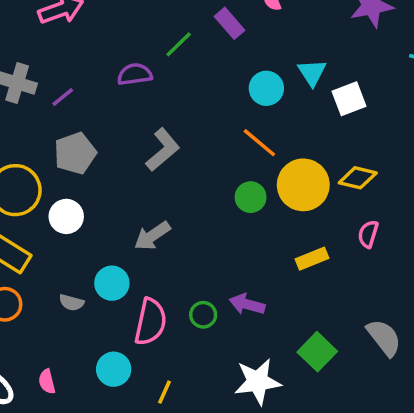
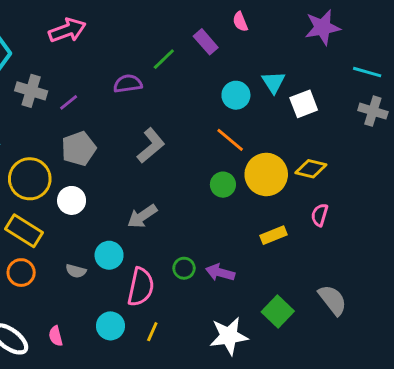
green circle: (203, 315) -> (184, 268), moved
yellow line: (165, 392) -> (152, 332), moved

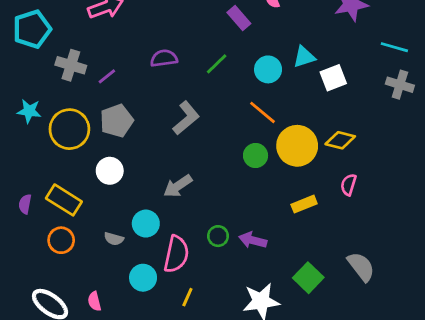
green line: (164, 59) -> (217, 64), moved
cyan triangle: (273, 82) -> (304, 57), turned 45
yellow circle: (30, 179) -> (69, 129), moved
cyan circle: (110, 326) -> (143, 278), moved

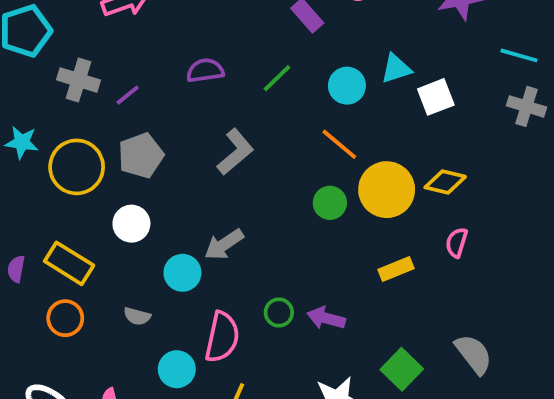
cyan circle: (146, 224) -> (182, 273), moved

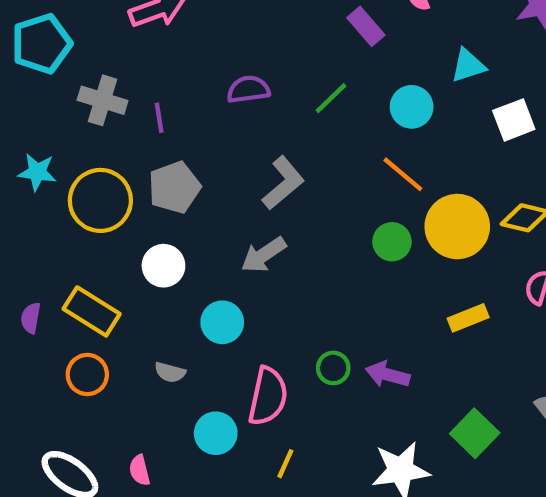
cyan triangle: (396, 69) -> (468, 65), moved
purple line: (128, 95) -> (159, 118), turned -60
gray arrow: (224, 244) -> (264, 255), moved

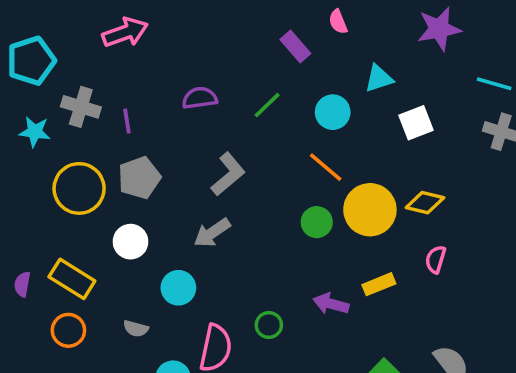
cyan star: (37, 172) -> (35, 132), moved
purple arrow: (388, 374) -> (331, 304), moved

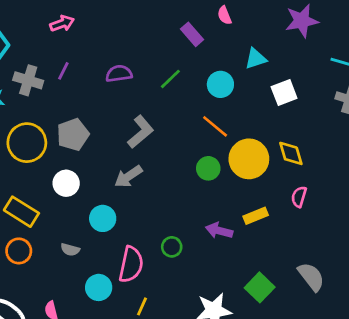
pink arrow: (125, 32) -> (62, 23), size x0.7
purple line: (127, 121) -> (63, 71), moved, turned 36
yellow diamond: (425, 203) -> (291, 153), turned 60

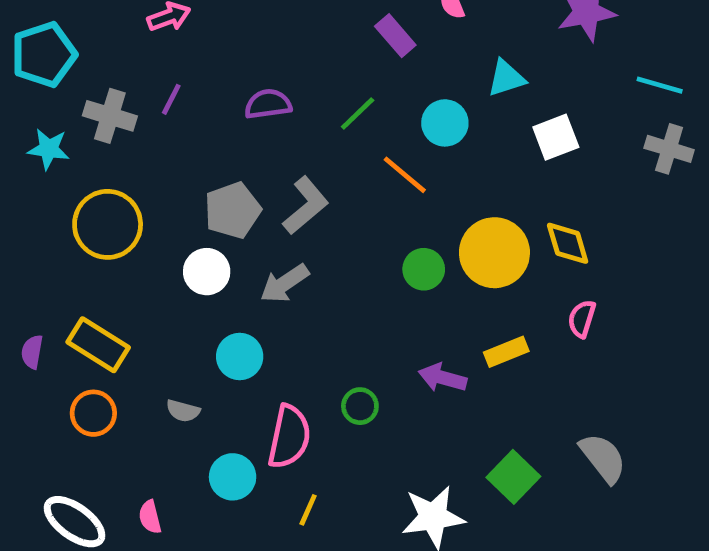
orange line: (215, 126) -> (405, 175), moved
gray pentagon: (73, 134) -> (233, 210), moved
white circle: (66, 183) -> (207, 272), moved

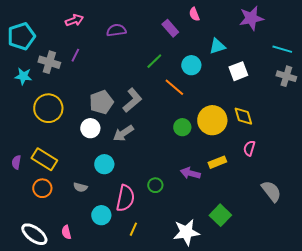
purple semicircle: (268, 104) -> (116, 30), moved
gray semicircle: (603, 458) -> (271, 191), moved

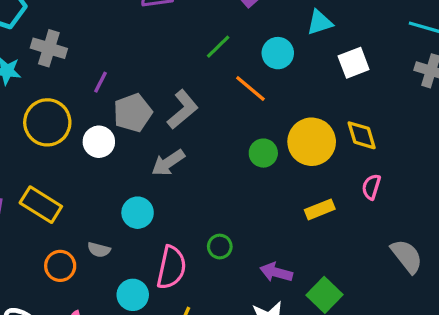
purple line: (75, 55) -> (100, 82), moved
white circle: (90, 128) -> (99, 142), moved
purple arrow: (190, 173) -> (276, 272), moved
orange circle: (42, 188) -> (60, 266), moved

